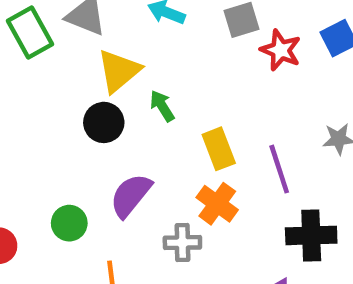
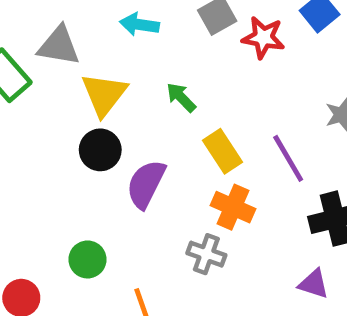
green arrow: (162, 106) -> (181, 97), moved
purple semicircle: (131, 195) -> (146, 184), moved
gray cross: (182, 243) -> (206, 254), turned 33

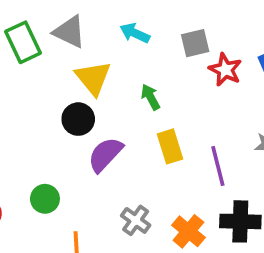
yellow triangle: (104, 94) -> (93, 78), turned -33
orange cross: (233, 207) -> (188, 231), moved

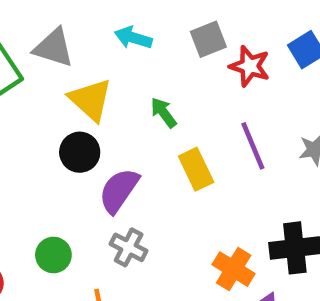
purple line: (218, 166) -> (253, 146), moved
gray cross: (136, 220) -> (129, 247), moved

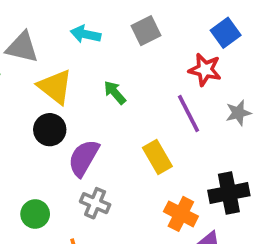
red star: (250, 66) -> (205, 70), moved
yellow rectangle: (196, 169) -> (157, 157), moved

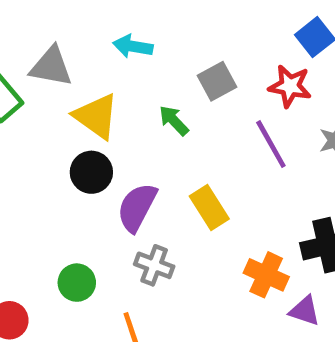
gray square: (146, 31) -> (217, 81), moved
yellow rectangle: (157, 157) -> (209, 208), moved

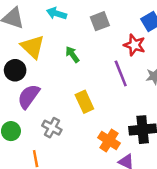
gray square: (217, 81) -> (100, 21), moved
black circle: (91, 172) -> (15, 70), moved
purple semicircle: (137, 207) -> (29, 96), moved

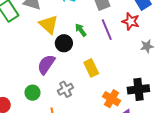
black circle: (15, 70) -> (64, 43), moved
purple line: (121, 73) -> (107, 30), moved
gray cross: (52, 128) -> (65, 89), turned 35

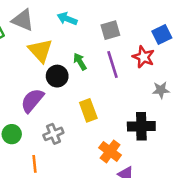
black cross: (138, 89) -> (141, 126), moved

